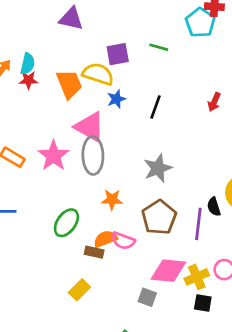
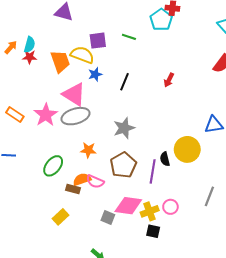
gray ellipse: (93, 155) -> (76, 116), turned 72
gray square: (147, 297) -> (108, 217), moved

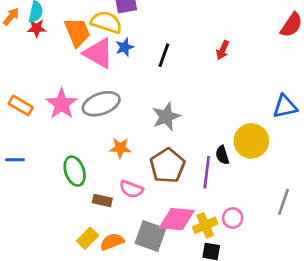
pink triangle: (74, 94) -> (99, 53), moved
green ellipse: (53, 166) -> (75, 171), turned -55
orange semicircle: (82, 179) -> (112, 242), moved
gray square: (108, 217) -> (150, 236), size x1.6

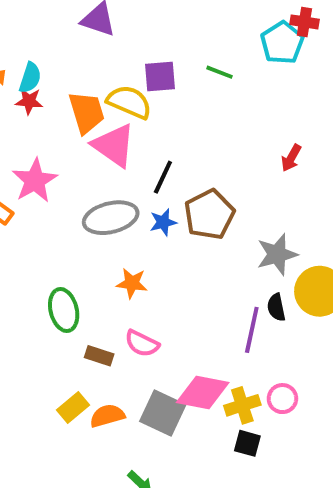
blue star: (125, 47) -> (163, 222), moved
black line: (164, 55) -> (163, 177), moved
pink star: (62, 104) -> (35, 181), moved
gray star: (166, 117) -> (277, 254), moved
brown pentagon: (167, 166) -> (209, 214), moved

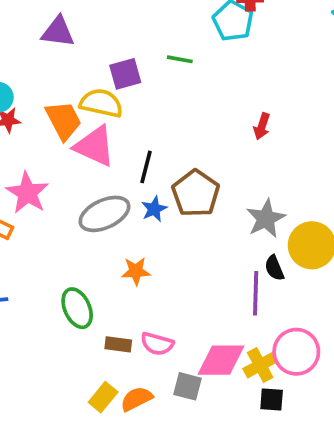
pink semicircle: (142, 343) -> (157, 344), moved
pink circle: (282, 399) -> (296, 352), size x1.6
gray square: (163, 413) -> (187, 386), size x0.7

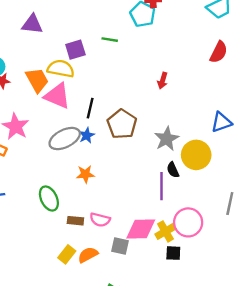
blue star: (154, 209) -> (87, 135), moved

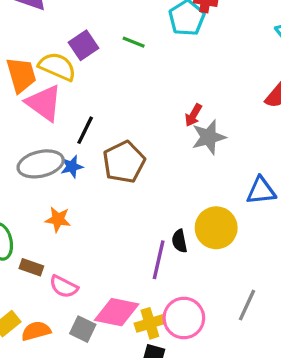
purple square: (75, 50) -> (83, 45), turned -30
gray star: (167, 139) -> (209, 137), moved
brown rectangle: (75, 221) -> (31, 267), moved

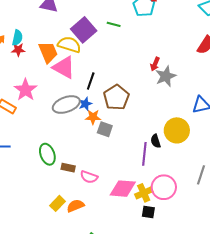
purple square: (83, 45) -> (84, 30), size x1.4
orange star: (58, 219) -> (93, 117), moved
gray square: (83, 329) -> (105, 129), moved

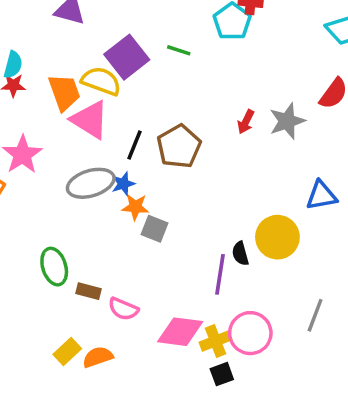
gray star: (166, 76) -> (287, 121), moved
brown pentagon: (116, 97) -> (179, 146), moved
black square: (148, 212) -> (222, 374), turned -32

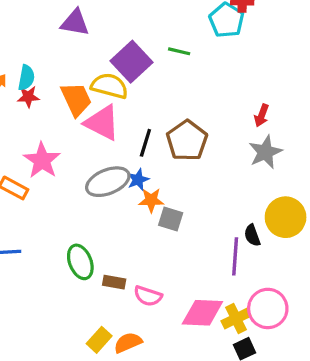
gray star: (287, 121) -> (265, 152), moved
red arrow: (246, 122) -> (262, 115), moved

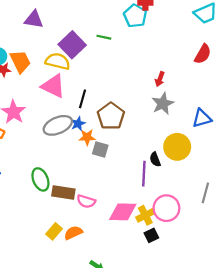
orange trapezoid: (76, 99) -> (20, 62), moved
brown pentagon: (187, 141) -> (111, 116), moved
brown rectangle: (114, 282) -> (63, 193), size x1.5

